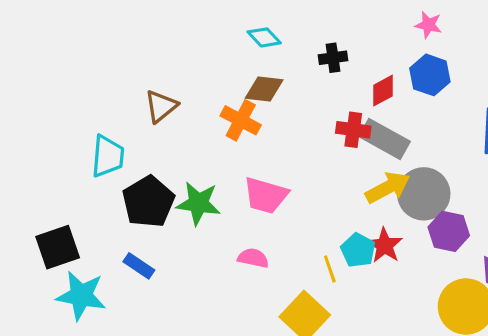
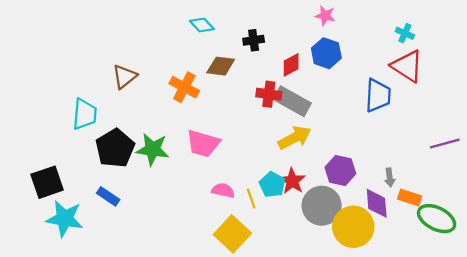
brown diamond: (264, 89) -> (221, 66), moved
gray circle: (424, 194) -> (322, 206), moved
pink semicircle: (253, 258) -> (223, 190), moved

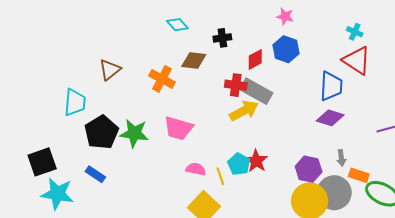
yellow arrow: (295, 138) -> (244, 111), moved
purple hexagon: (340, 170) -> (309, 169), moved
purple diamond: (377, 203) -> (330, 118), moved, turned -68
gray circle: (322, 206) -> (334, 193), moved

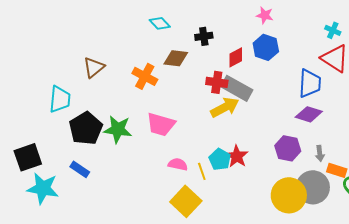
purple hexagon: (309, 169) -> (288, 148), moved

